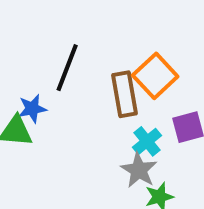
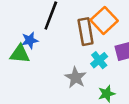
gray star: (139, 170) -> (76, 78), moved

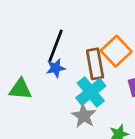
blue star: (30, 40) -> (56, 68), moved
cyan cross: (99, 60) -> (91, 92), moved, size x1.5

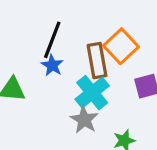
blue star: (56, 68) -> (52, 65), turned -30

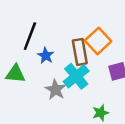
black line: (52, 40) -> (30, 36), moved
gray star: (84, 120) -> (55, 90), moved

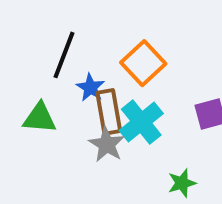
orange square: (98, 41) -> (143, 63), moved
brown rectangle: (80, 52) -> (109, 112), moved

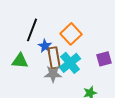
gray star: (107, 144) -> (53, 74), turned -30

